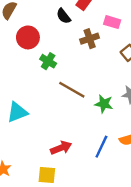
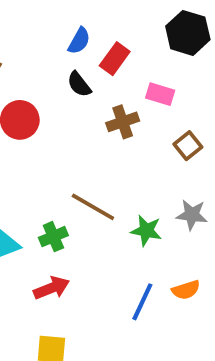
green cross: (48, 61) -> (53, 237), moved, turned 35
red arrow: (61, 148) -> (51, 288), moved

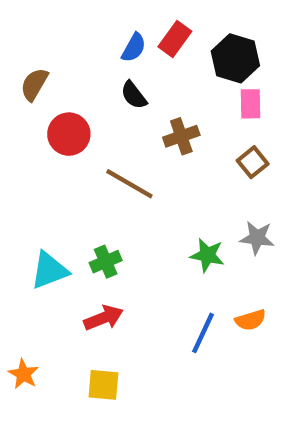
black hexagon: (188, 33) -> (235, 58), moved
red rectangle: (115, 59) -> (175, 39), moved
pink rectangle: (160, 94) -> (250, 104), moved, turned 72
brown line: (93, 207) -> (129, 184), moved

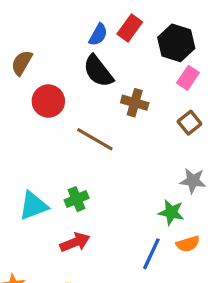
black semicircle: (134, 95) -> (98, 71), size x1.5
pink rectangle: (250, 104) -> (188, 78), turned 35
brown cross: (181, 136) -> (135, 103), turned 35
green star: (207, 255) -> (171, 212), moved

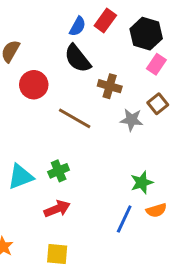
gray star: (193, 181) -> (132, 120), moved
green star: (171, 212) -> (142, 183), turned -30

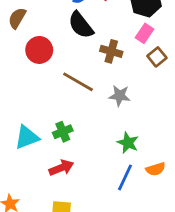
pink rectangle: (156, 64) -> (144, 33), moved
brown square: (158, 104) -> (157, 57), moved
gray star: (132, 120) -> (120, 96), moved
green star: (142, 183) -> (128, 143), moved, turned -30

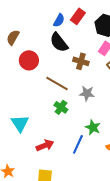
green cross: (63, 132) -> (61, 107), moved, turned -32
cyan triangle: (27, 137) -> (20, 123), turned -42
blue line: (125, 177) -> (78, 144), moved

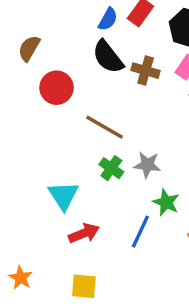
brown cross: (81, 61) -> (146, 71), moved
gray star: (87, 93) -> (147, 165), moved
cyan triangle: (20, 123) -> (63, 196), moved

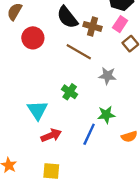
brown line: (104, 127) -> (79, 52), moved
gray star: (147, 165) -> (107, 76), moved
green star: (166, 202) -> (106, 115), turned -30

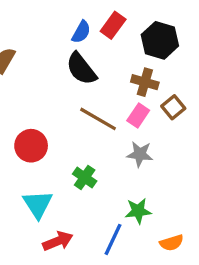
pink rectangle: (120, 24) -> (138, 116), moved
brown cross: (93, 26) -> (145, 82), moved
red circle: (33, 38) -> (31, 146), moved

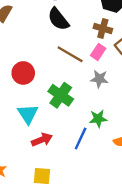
green cross: (85, 178) -> (61, 95), size x1.5

